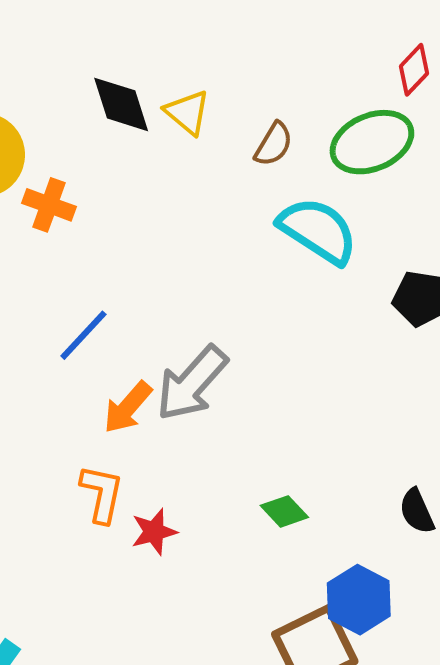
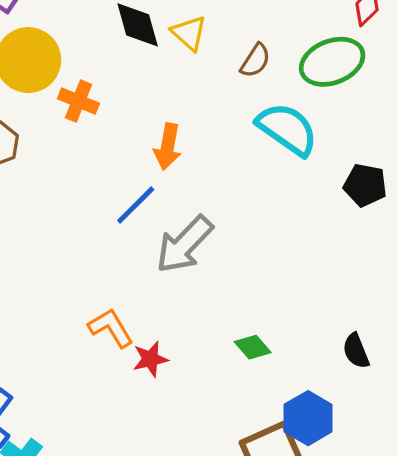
blue line: (83, 335) -> (136, 205), moved
orange arrow: (128, 407) -> (168, 147), moved, turned -33
orange L-shape: (102, 494) -> (111, 328), turned -45

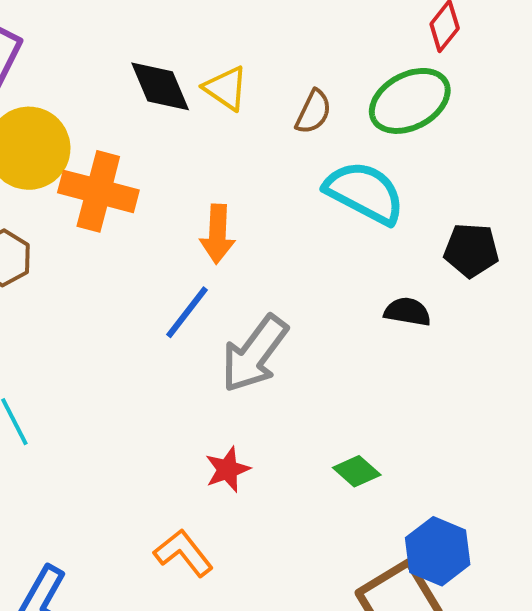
orange cross: (78, 101) -> (98, 191), size x1.5
orange L-shape: (111, 328) -> (184, 553), moved
black semicircle: (356, 351) -> (407, 312), moved, turned 129
red star: (150, 359) -> (227, 469), moved

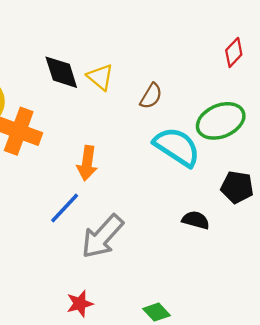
green ellipse: (410, 101) -> (221, 121), moved

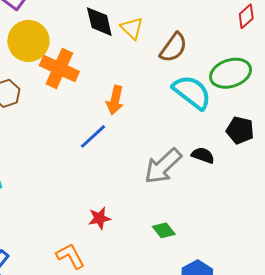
brown semicircle: (151, 96) -> (173, 48), size x1.4
gray arrow: (102, 236) -> (163, 166), moved

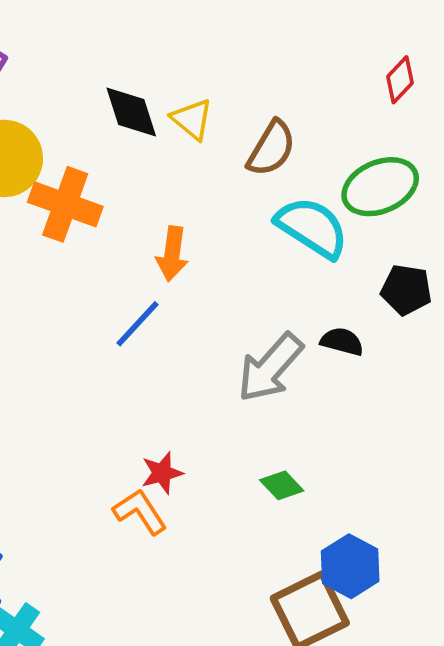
orange L-shape: (70, 256) -> (140, 512), moved

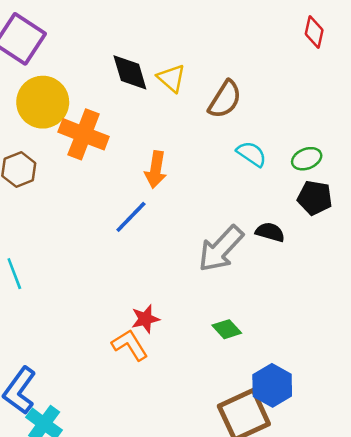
red diamond: (400, 80) -> (314, 32), moved, turned -32
green ellipse: (380, 187) -> (307, 159), moved, size x0.6
cyan semicircle: (312, 227) -> (251, 154), size x0.6

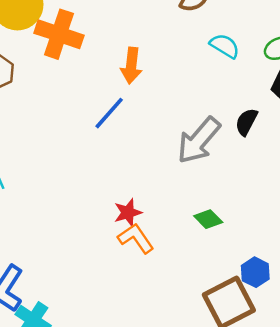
black semicircle: (270, 232) -> (246, 122), turned -76
orange L-shape: (130, 345) -> (136, 238), moved
blue hexagon: (272, 385) -> (255, 272), size x0.7

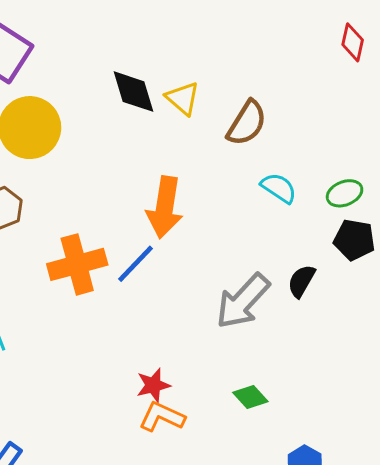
orange cross: (59, 34) -> (77, 264), moved, turned -36
orange arrow: (131, 66) -> (165, 207), size x1.4
orange L-shape: (136, 238) -> (162, 417), turned -33

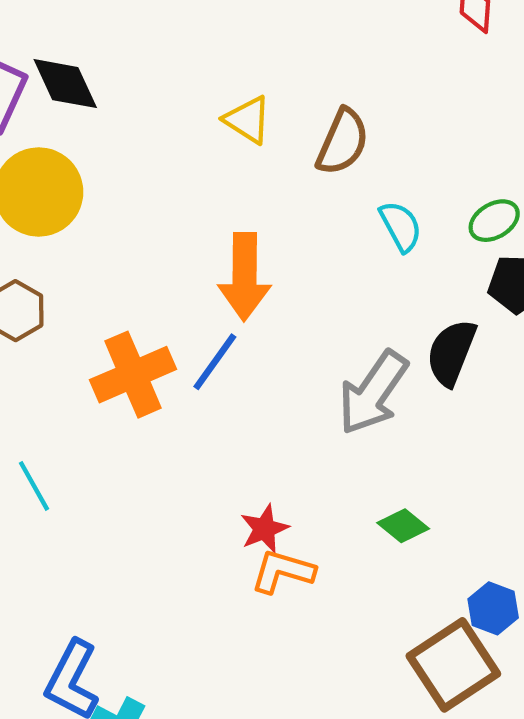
black diamond: (133, 92) -> (65, 84), moved
cyan semicircle: (279, 188) -> (401, 226), turned 36
black semicircle: (301, 281) -> (451, 353), size x1.4

